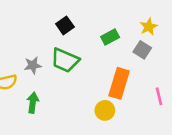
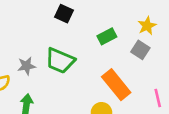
black square: (65, 25) -> (64, 14), moved, turned -30
orange rectangle: (119, 83) -> (116, 85), turned -56

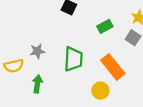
green trapezoid: (60, 61) -> (73, 59), moved, turned -110

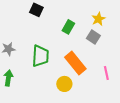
green rectangle: (105, 26) -> (68, 27), turned -32

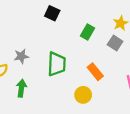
orange rectangle: (75, 63) -> (95, 72), size x0.7

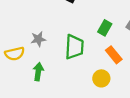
green rectangle: (88, 32) -> (105, 28), moved

